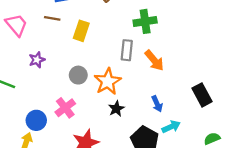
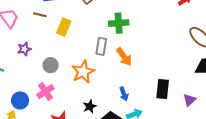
gray circle: (78, 75) -> (51, 65), moved
black rectangle: (202, 95) -> (163, 89), turned 30
black star: (116, 109) -> (90, 106), moved

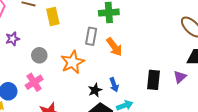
yellow rectangle: (64, 27) -> (53, 17), turned -36
purple triangle: (189, 100) -> (180, 77), moved
black star: (90, 106) -> (95, 90), moved

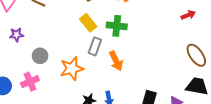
yellow rectangle: (53, 17) -> (88, 23), moved, turned -36

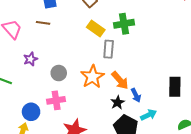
orange arrow: (116, 61) -> (120, 80), moved
pink cross: (30, 82) -> (56, 100), turned 30

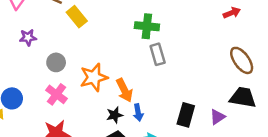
yellow rectangle: (96, 28) -> (77, 17), moved
gray rectangle: (109, 49) -> (158, 54), moved, turned -36
pink cross: (56, 100) -> (57, 94), moved, turned 30

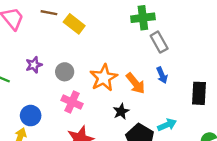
purple star: (28, 37) -> (34, 65), moved
blue arrow: (138, 112) -> (162, 75), moved
black star: (115, 115) -> (121, 111), moved

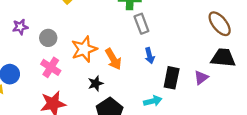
blue arrow: (162, 75) -> (150, 56), moved
cyan arrow: (167, 125) -> (153, 101), moved

